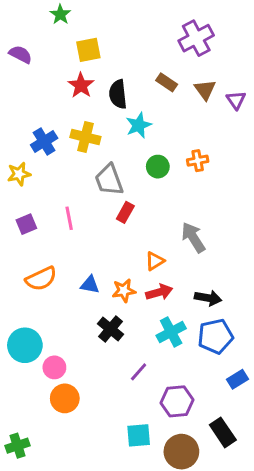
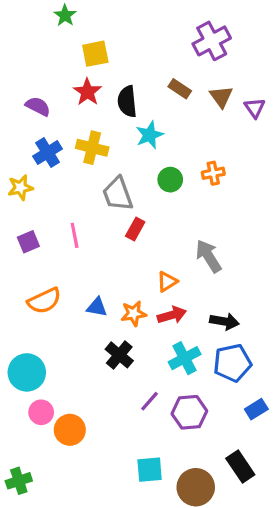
purple semicircle: (20, 54) -> (38, 106), moved
pink circle: (54, 367) -> (41, 412), moved
purple hexagon: (177, 401) -> (189, 412), moved

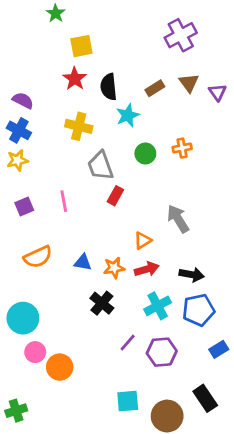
brown rectangle: (180, 89) -> (155, 88), moved, turned -66
purple semicircle: (38, 106) -> (23, 100), moved
blue cross: (48, 153) -> (19, 130), moved, turned -30

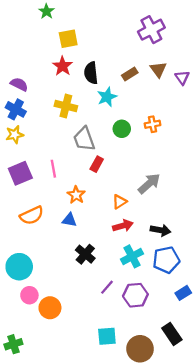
purple square: (24, 207) -> (20, 173), size x1.5
gray arrow: (178, 219) -> (149, 184), turned 80
orange star: (114, 268) -> (76, 195), moved, turned -30

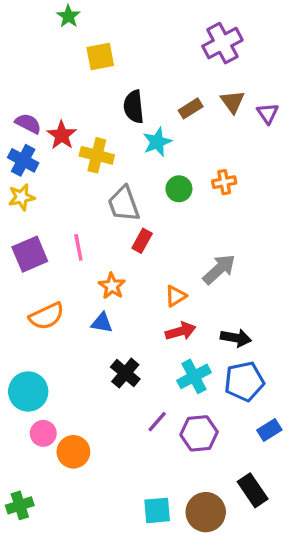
red star: (62, 66) -> (62, 135), moved
cyan square: (107, 336) -> (157, 510), moved

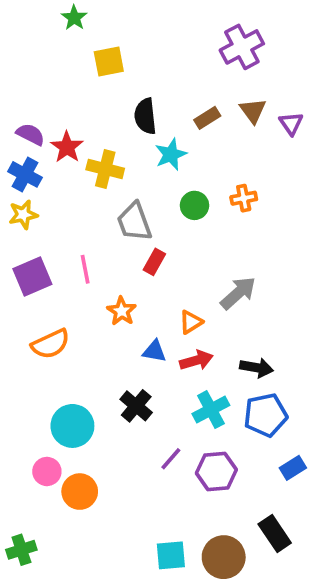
blue triangle: (102, 323) -> (154, 351), moved
cyan circle: (28, 391) -> (72, 426), moved

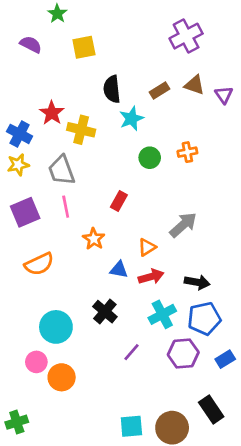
brown triangle: (253, 111) -> (194, 85), turned -35
purple semicircle: (30, 134) -> (31, 44), moved
gray trapezoid: (134, 222) -> (62, 170), moved
purple hexagon: (216, 471) -> (183, 354), moved

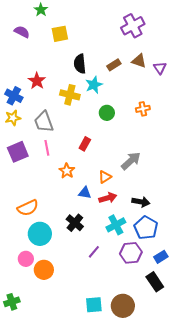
yellow cross: (81, 130) -> (70, 95), moved
orange cross: (187, 152) -> (143, 109), moved
orange semicircle: (39, 264) -> (28, 208), moved
blue pentagon: (204, 319) -> (146, 228), turned -30
black rectangle: (211, 409) -> (155, 282), moved

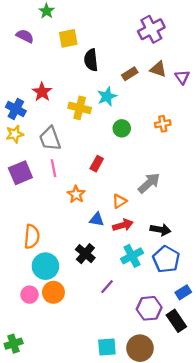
black semicircle: (80, 64) -> (91, 60), moved
orange semicircle: (28, 208) -> (32, 237), turned -60
purple hexagon: (131, 253) -> (149, 308), moved
orange circle: (44, 270) -> (53, 292), moved

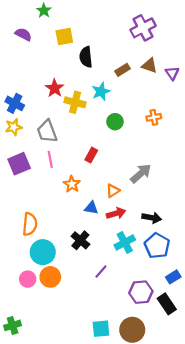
red star: (42, 92) -> (55, 88), moved

